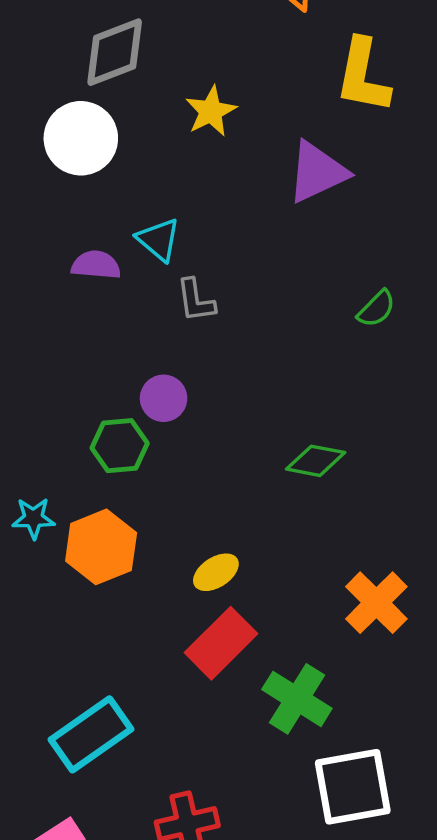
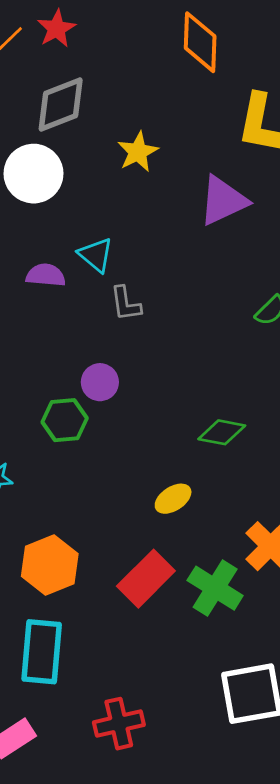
orange hexagon: (101, 547) -> (50, 565), moved
yellow ellipse: (216, 572) -> (173, 499), moved
green cross: (297, 699) -> (215, 588), moved
cyan rectangle: (91, 734) -> (42, 652), turned -50

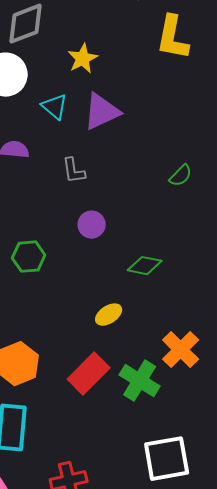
purple triangle: (223, 201) -> (102, 112), moved
cyan triangle: (96, 255) -> (55, 107), moved
purple circle: (100, 382) -> (92, 225), moved

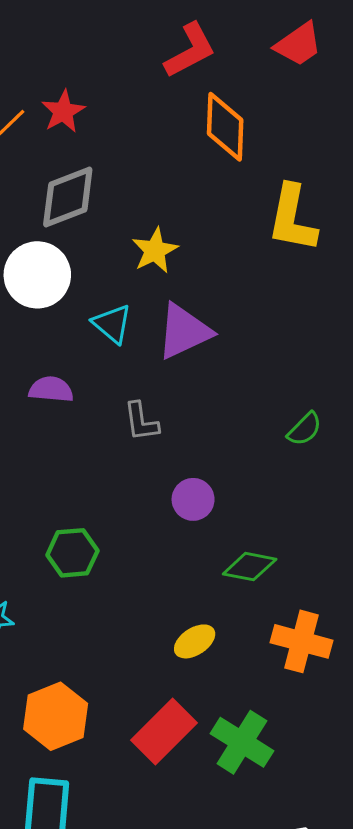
purple circle: (92, 225) -> (193, 499), moved
orange cross: (181, 350) -> (302, 641), moved, turned -30

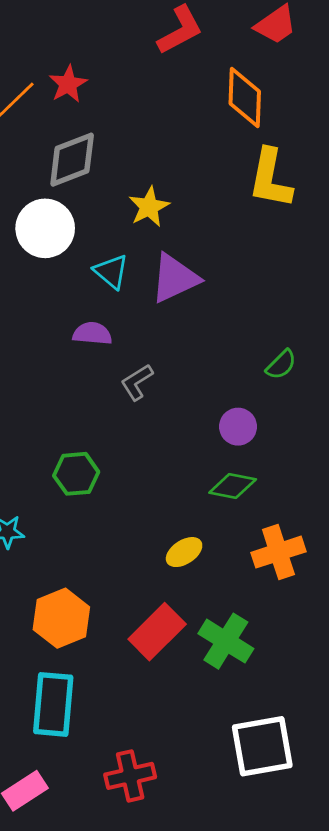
orange diamond: (225, 127) -> (245, 98), moved
purple semicircle: (51, 389) -> (92, 334), moved
gray L-shape: (141, 422) -> (137, 382), moved, turned 66
purple circle: (193, 499) -> (238, 427), moved
orange cross: (302, 641) -> (278, 552), turned -33

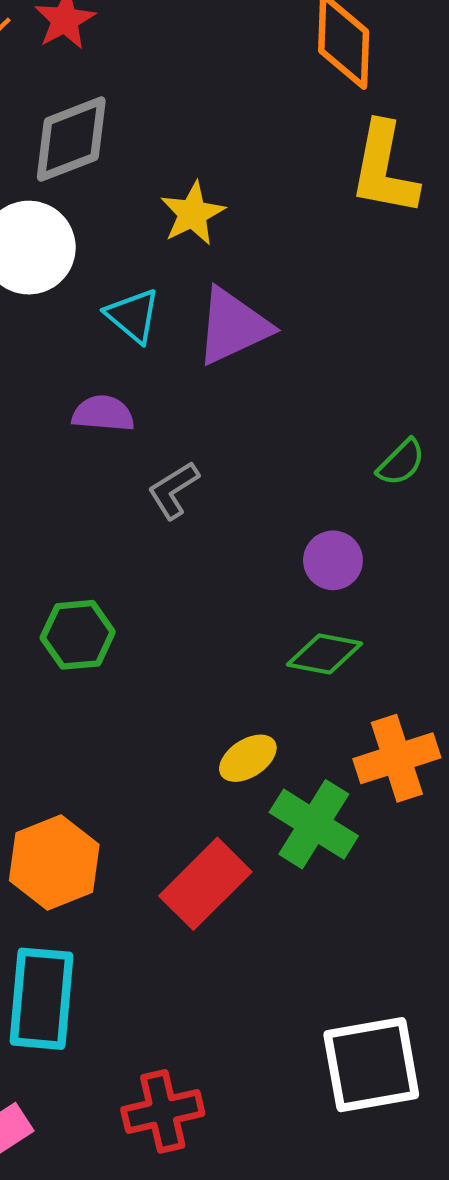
green cross: (226, 641) -> (314, 824), moved

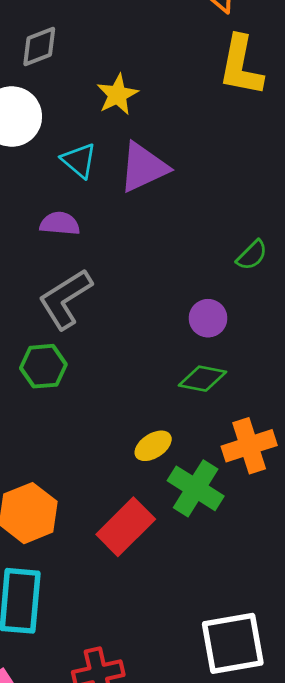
gray diamond: (71, 139) -> (39, 47), size x0.7
gray L-shape: (173, 490) -> (65, 299), moved, size x1.6

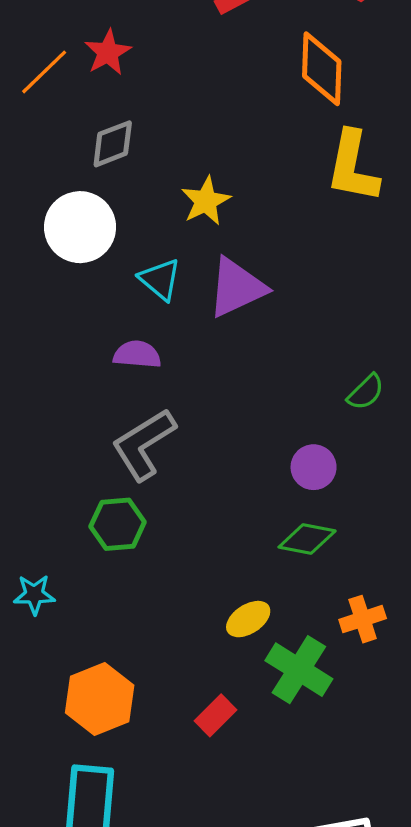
orange cross: (249, 446) -> (363, 619), size x0.7
red rectangle: (126, 527) -> (216, 715), size x0.6

